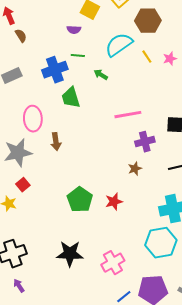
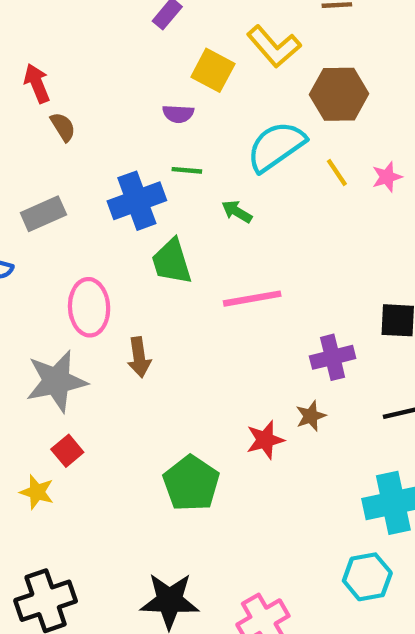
pink line: (128, 115) -> (252, 299), moved
red star: (114, 202) -> (265, 440), moved
cyan hexagon: (161, 243) -> (367, 577), size x0.7

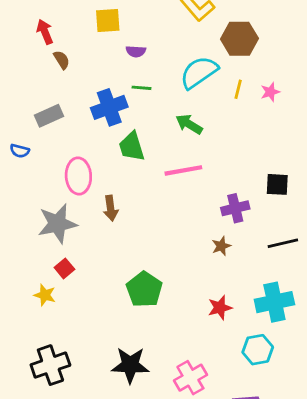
yellow square: (213, 70) -> (108, 21), moved, turned -32
yellow line: (337, 172) -> (238, 89), turned 48
green arrow: (237, 212) -> (189, 124), moved, size x1.4
red star: (265, 440) -> (220, 308), moved

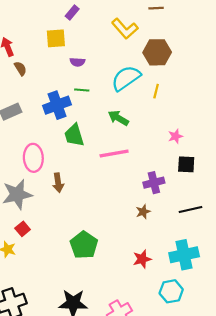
pink star: (270, 92) -> (175, 136), moved

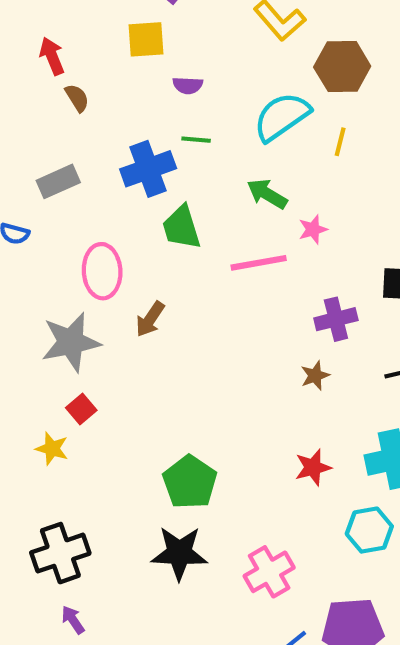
pink star: (175, 136) -> (313, 229), moved
brown arrow: (58, 183) -> (150, 319), turned 42
green pentagon: (84, 245) -> (190, 482), moved

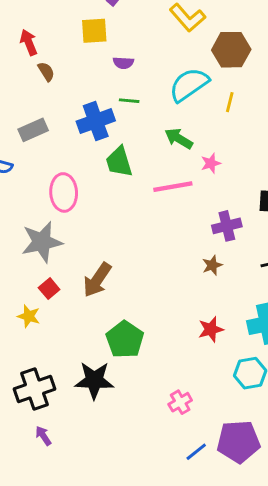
brown arrow: (150, 319) -> (97, 280), moved, size x1.4
black star: (179, 553) -> (94, 380), moved
pink cross: (269, 572) -> (180, 402), size x0.7

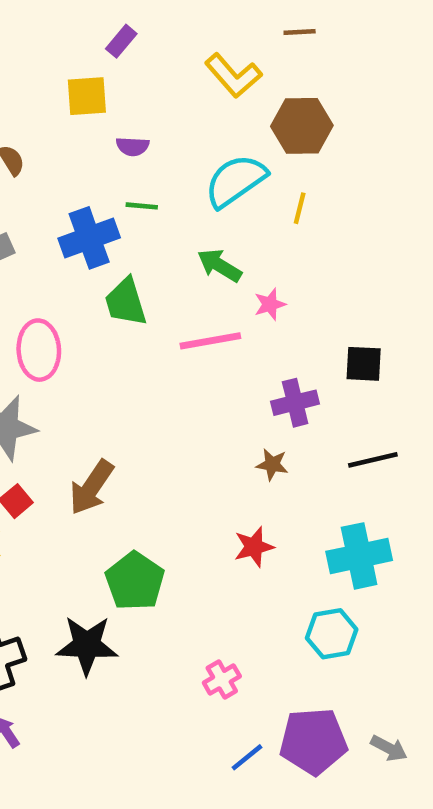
brown star: (212, 265) -> (272, 464), turned 30
red star: (211, 329) -> (254, 547), moved

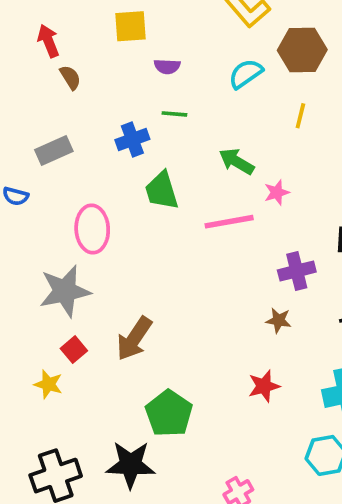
cyan semicircle: (236, 181) -> (246, 74), moved, size x0.7
blue cross: (89, 238) -> (132, 140), size x0.7

